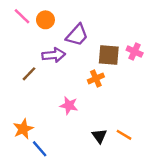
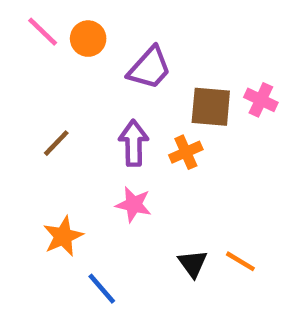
purple arrow: (54, 55) -> (134, 143), moved, turned -85
orange star: (23, 129) -> (63, 236), moved
blue line: (40, 149) -> (102, 289), moved

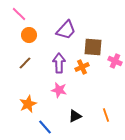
orange circle: (88, 39) -> (29, 35), moved
pink cross: (261, 100) -> (115, 61), moved
orange line: (240, 261) -> (106, 115), turned 40
black triangle: (193, 264) -> (75, 116), moved, turned 40

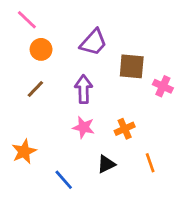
orange cross: (82, 67) -> (125, 129), moved
orange star: (28, 104) -> (24, 151), moved

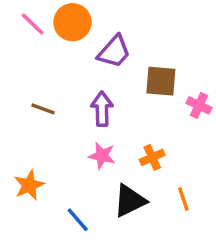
orange circle: (41, 49) -> (72, 22), moved, size x1.4
brown line: (35, 89) -> (43, 109), turned 66
black triangle: (106, 164) -> (130, 201), size x1.5

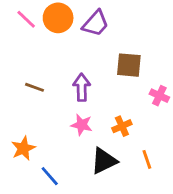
purple trapezoid: (114, 52) -> (96, 23), moved
pink cross: (199, 105) -> (159, 96), moved
blue line: (78, 220) -> (50, 176), moved

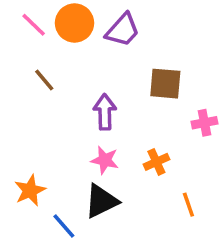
brown line: (34, 87) -> (44, 80), moved, turned 30
pink cross: (159, 96) -> (204, 123), turned -36
black triangle: (104, 161) -> (101, 201), moved

